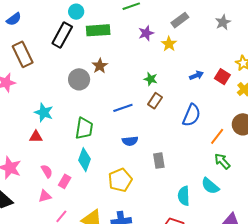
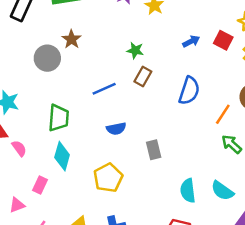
pink semicircle: (47, 171) -> (19, 148), moved
cyan semicircle: (210, 186) -> (222, 191), moved

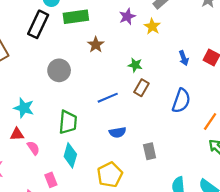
brown star: (71, 39) -> (96, 45), moved
blue arrow: (191, 41) -> (184, 58), turned 96
pink rectangle: (40, 185) -> (51, 180), turned -48

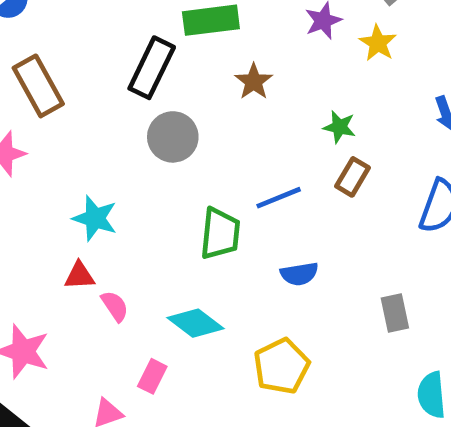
black rectangle: (38, 24) -> (152, 68), moved
green trapezoid: (68, 122) -> (220, 234), moved
gray rectangle: (150, 151) -> (395, 313), moved
cyan diamond: (70, 155) -> (195, 323), turned -70
pink rectangle: (51, 180) -> (152, 376), turned 48

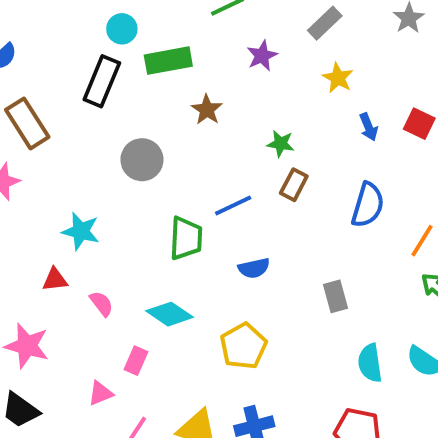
yellow star: (378, 43) -> (338, 78), moved
black rectangle: (152, 68) -> (102, 81), moved
red triangle: (79, 276) -> (55, 280), moved

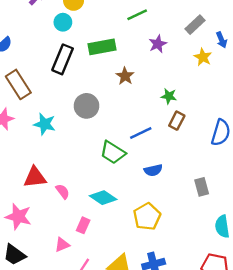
cyan circle: (122, 29) -> (63, 22), moved
blue arrow: (369, 127) -> (222, 40), moved
cyan star: (81, 231) -> (45, 124), moved
green trapezoid: (186, 238) -> (113, 152), turned 120
red triangle: (55, 280) -> (35, 177), size x1.5

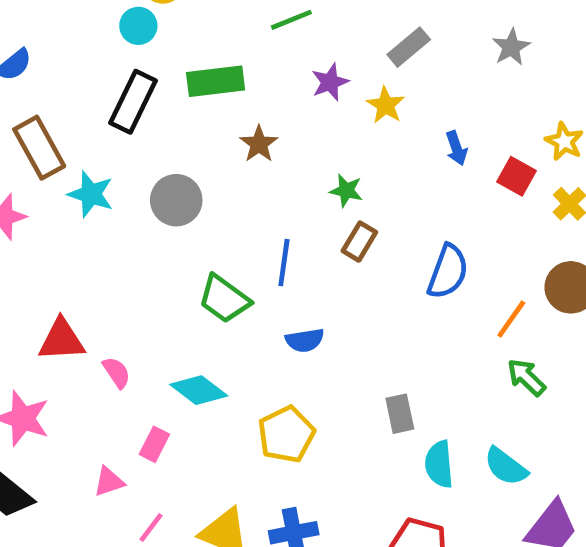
blue arrow: (222, 40) -> (456, 148), moved
yellow star: (203, 57) -> (386, 105), moved
cyan star: (45, 124) -> (91, 194), moved
blue line: (141, 133) -> (284, 263), turned -60
gray rectangle: (202, 187) -> (400, 414), moved

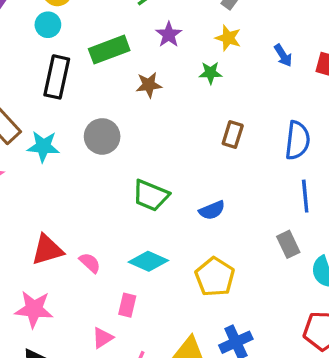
purple star: (330, 82) -> (169, 35), moved
brown star: (259, 144) -> (149, 85), turned -30
green star: (346, 191) -> (211, 73), moved
blue line: (284, 263) -> (305, 196), moved

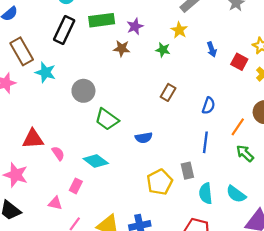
purple star: (169, 35) -> (135, 26), moved
gray circle: (102, 136) -> (83, 91), moved
blue semicircle: (297, 140) -> (209, 106), size x0.7
yellow pentagon: (215, 277) -> (160, 182), moved
pink triangle: (103, 338) -> (55, 203), turned 32

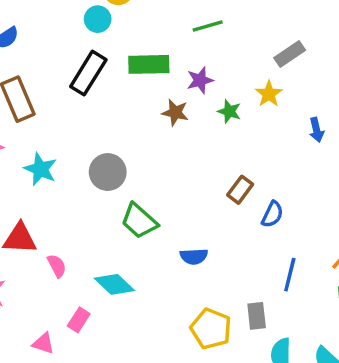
green star: (163, 50) -> (229, 111), moved
cyan star: (45, 72) -> (40, 169), moved
blue semicircle: (209, 106) -> (272, 214), moved
yellow pentagon: (160, 182) -> (211, 329), turned -30

